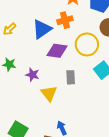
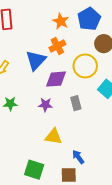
purple star: (33, 75) -> (45, 105), moved
yellow triangle: (49, 93) -> (53, 137), moved, turned -30

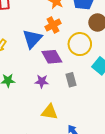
purple diamond: (56, 79) -> (52, 57), turned 65

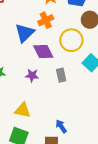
yellow triangle: (50, 112) -> (23, 110), moved

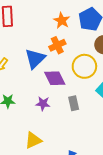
yellow triangle: (23, 110) -> (33, 140), turned -36

